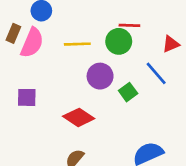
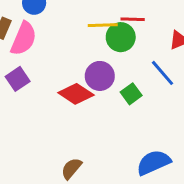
yellow line: (77, 44) -> (103, 25), moved
purple square: (27, 97) -> (18, 79), moved, turned -35
red diamond: (79, 117) -> (76, 94), moved

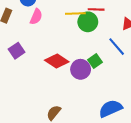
pink semicircle: (24, 39) -> (36, 17), moved, size x0.7
purple circle: (100, 76) -> (81, 69), moved

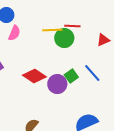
blue line: (117, 47) -> (92, 73), moved

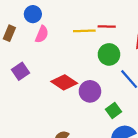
green circle: (64, 38) -> (109, 54), moved
green square: (71, 76) -> (113, 110), moved

